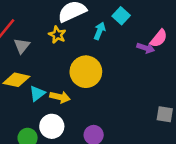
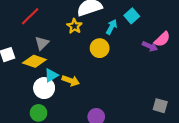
gray triangle: (22, 46) -> (42, 43), moved
yellow circle: (86, 72) -> (100, 48), moved, size x0.7
white circle: (52, 126) -> (44, 88), moved

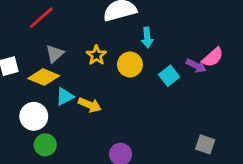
cyan square: (132, 16) -> (169, 76), moved
yellow star: (74, 26) -> (96, 55), moved
cyan arrow: (112, 27) -> (147, 37), turned 144
white circle: (44, 88) -> (34, 116), moved

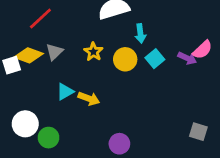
cyan square: (169, 76) -> (155, 59), moved
yellow diamond: (44, 77) -> (29, 55), moved
white circle: (34, 116) -> (25, 124), moved

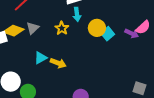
cyan arrow: (140, 33) -> (77, 14), moved
yellow circle: (125, 59) -> (97, 28), moved

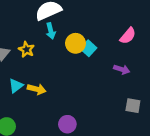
yellow star: (62, 28) -> (26, 49), moved
purple arrow: (132, 33) -> (122, 69), moved

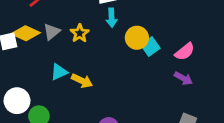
pink semicircle: (128, 36) -> (185, 52), moved

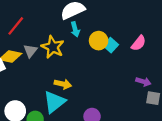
yellow star: (80, 33) -> (53, 47), size x1.5
cyan triangle: (59, 72) -> (54, 102), moved, size x1.6
purple arrow: (183, 78) -> (143, 82), moved

